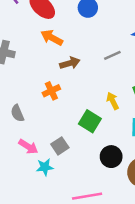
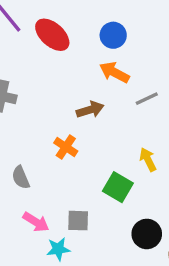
orange arrow: (52, 38) -> (114, 72), moved
orange cross: (51, 91) -> (66, 147), turned -30
gray square: (60, 146) -> (78, 221), turned 36

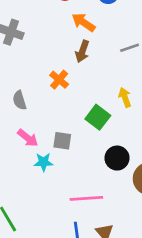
orange arrow: (114, 72) -> (83, 22), moved
brown arrow: (90, 110) -> (82, 51), turned 120

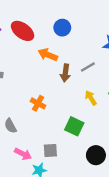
brown arrow: (82, 51) -> (65, 73), moved
yellow arrow: (125, 97) -> (91, 98), moved

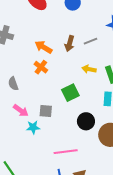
orange arrow: (48, 55) -> (44, 47), moved
yellow arrow: (91, 98) -> (89, 69), turned -56
green square: (74, 126) -> (70, 93), turned 30

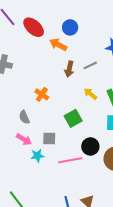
orange arrow: (44, 47) -> (58, 45), moved
yellow arrow: (89, 69) -> (90, 94), turned 32
gray semicircle: (13, 84) -> (24, 117), moved
pink line: (66, 152) -> (70, 160), moved

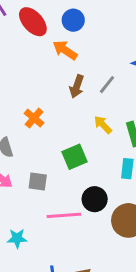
blue circle: (70, 27) -> (73, 20), moved
gray line: (90, 65) -> (107, 85), turned -32
cyan star: (37, 156) -> (17, 238), moved

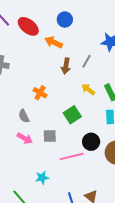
blue circle: (73, 20) -> (65, 20), moved

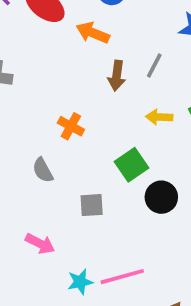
yellow arrow: (88, 89) -> (159, 117), turned -32
pink arrow: (25, 138) -> (40, 244), moved
black circle: (91, 142) -> (161, 197), moved
pink line: (72, 156) -> (122, 277), moved

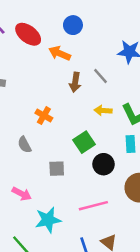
gray line: (154, 66) -> (100, 76), turned -70
pink line: (122, 277) -> (93, 206), moved
cyan star: (80, 282) -> (48, 220), size x1.5

